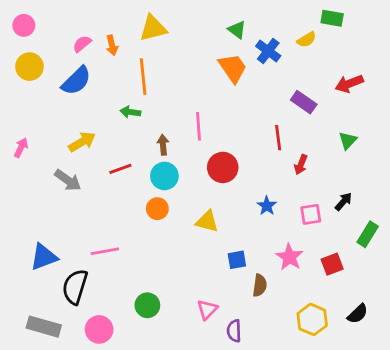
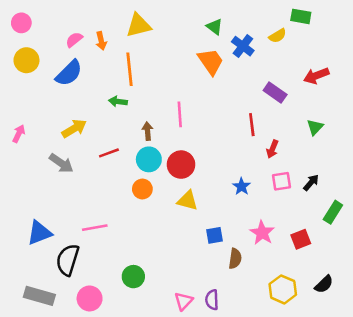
red circle: (223, 167) -> (181, 165), moved
pink square: (311, 214) -> (281, 181), moved
pink triangle: (207, 310) -> (184, 301), moved

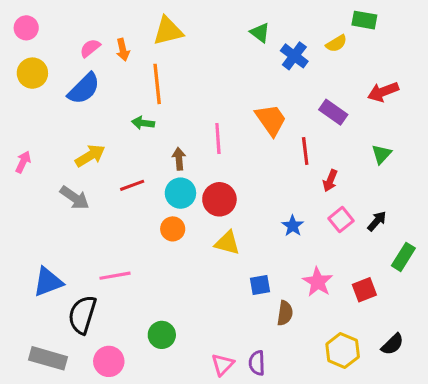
orange trapezoid: (211, 62) -> (271, 120), moved
pink square: (281, 181) -> (341, 220), turned -30

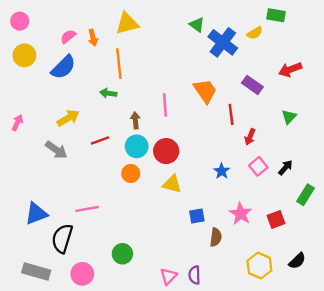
blue cross: (294, 56) -> (223, 42), size x1.4

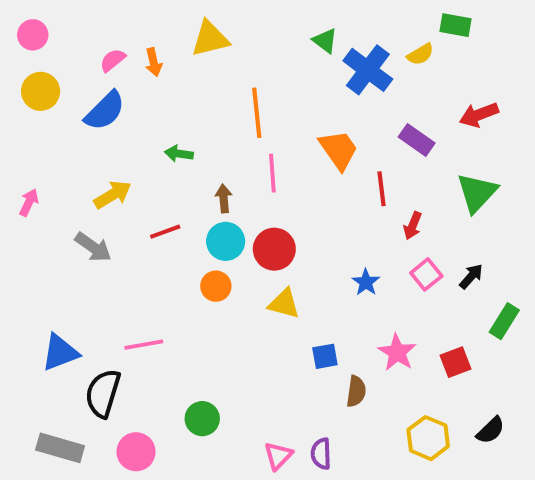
orange line: (119, 64) -> (257, 113), moved
green triangle: (289, 117) -> (477, 193), size x1.6

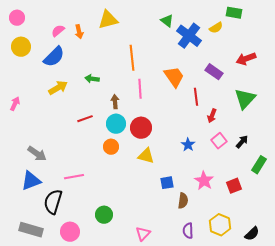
yellow arrow: (113, 195) -> (58, 88), moved
gray arrow: (93, 247) -> (37, 154), moved
black semicircle: (491, 430) -> (252, 234), moved
purple semicircle: (321, 454) -> (188, 231), moved

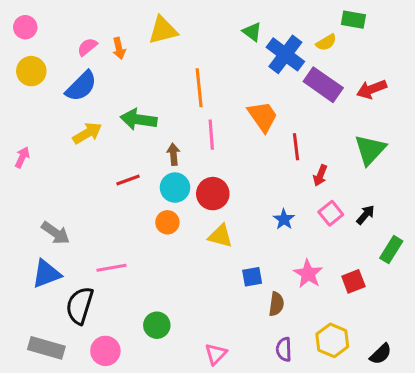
purple rectangle: (214, 72) -> (323, 85), moved, size x1.4
green arrow: (92, 79) -> (139, 119), size x1.6

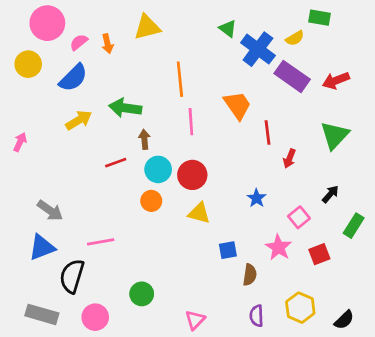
pink circle: (25, 27) -> (47, 23), moved, size x1.6
brown arrow: (173, 154) -> (144, 139), moved
pink square: (331, 213) -> (299, 217), moved

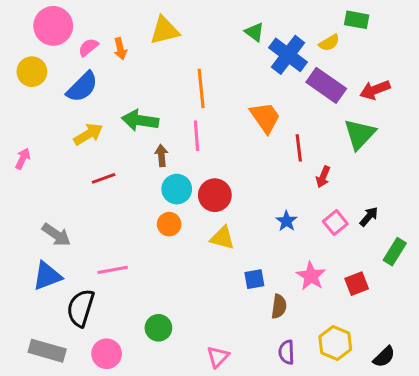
pink line: (191, 122) -> (197, 136), moved
green triangle: (335, 135) -> (360, 134), moved
red line: (116, 163) -> (104, 178), moved
pink square: (299, 217) -> (335, 223), moved

